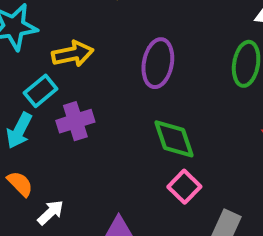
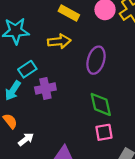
yellow arrow: (73, 54) -> (59, 41), moved
pink square: (184, 187) -> (104, 132), turned 30

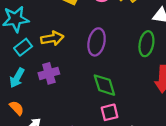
yellow arrow: (59, 41) -> (52, 38), moved
cyan rectangle: (27, 69) -> (23, 47), moved

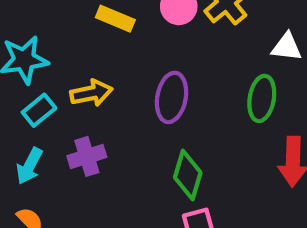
green diamond: (104, 85) -> (188, 175), turned 35

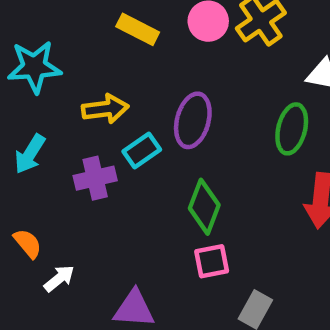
cyan rectangle: (39, 110) -> (142, 150), moved
cyan arrow: (29, 166) -> (30, 154), moved

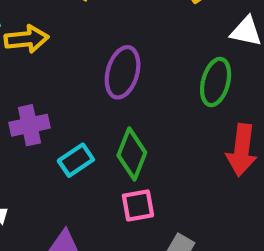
yellow arrow: (105, 109) -> (26, 39), moved
cyan rectangle: (142, 150) -> (76, 160), moved

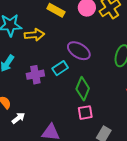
purple ellipse: (123, 72) -> (79, 51), turned -75
cyan rectangle: (76, 160) -> (60, 68), moved

